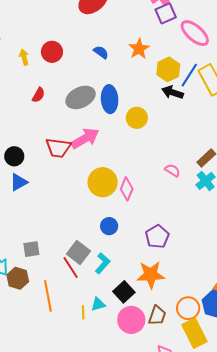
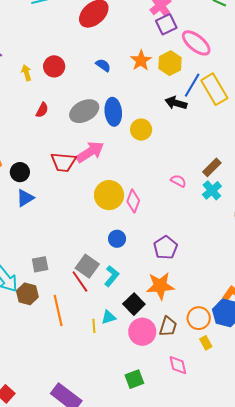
yellow hexagon: (168, 69) -> (170, 63), moved
yellow rectangle: (194, 333) -> (206, 343), size x0.5

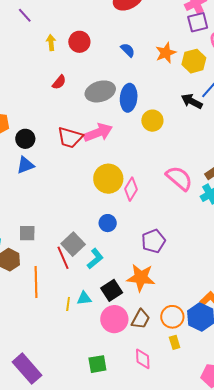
pink semicircle: (178, 181) -> (179, 178), size x1.8

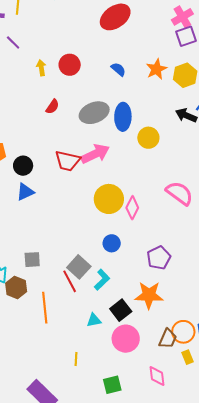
yellow line: (68, 304) -> (76, 359), moved
brown trapezoid: (141, 319) -> (168, 339), moved

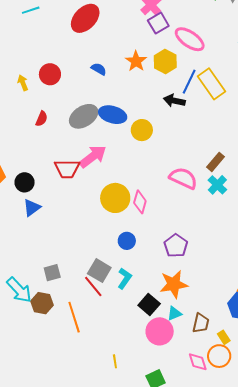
blue ellipse: (123, 117) -> (113, 115), turned -64
cyan triangle: (94, 320) -> (174, 313), moved
orange circle: (183, 332) -> (219, 356), moved

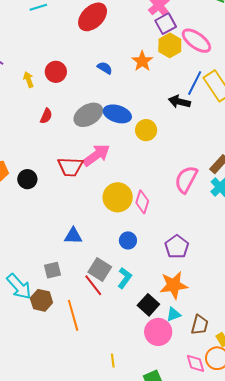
yellow hexagon: (165, 61) -> (170, 45), moved
pink semicircle: (183, 178) -> (186, 179), turned -88
blue triangle: (32, 208) -> (73, 236), moved, turned 36

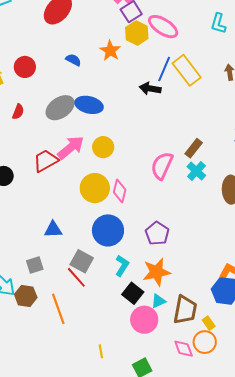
yellow circle: (146, 130) -> (103, 147), moved
red trapezoid: (70, 167) -> (46, 161), turned 152
blue circle: (128, 240) -> (108, 230), size x1.8
cyan L-shape: (125, 278) -> (122, 266), moved
brown trapezoid: (200, 325) -> (185, 310), size x1.4

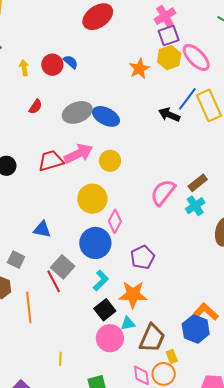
blue semicircle: (73, 60) -> (71, 62), moved
pink diamond: (120, 191) -> (115, 221), moved
gray square: (35, 265) -> (16, 260), turned 30

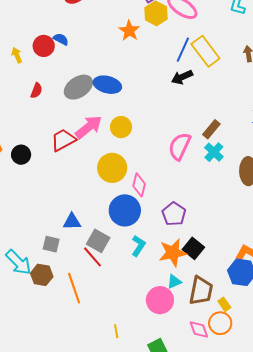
black arrow: (169, 115) -> (182, 77), moved, turned -35
blue triangle: (42, 229) -> (72, 222), moved
black square: (105, 310) -> (193, 248), moved

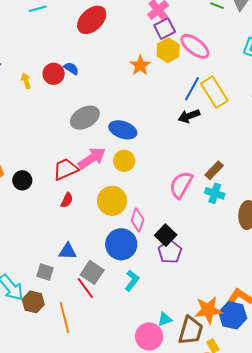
blue ellipse: (107, 85) -> (123, 130), moved
red semicircle: (36, 91) -> (67, 200), moved
cyan cross: (214, 152) -> (215, 193), turned -30
black square: (193, 248) -> (166, 235), moved
orange star: (173, 253) -> (208, 310), moved

